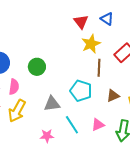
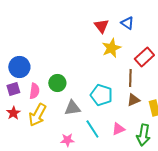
green circle: (37, 67) -> (57, 83), moved
brown line: (99, 68) -> (130, 78), moved

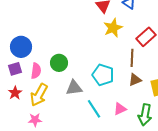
pink star: (67, 140) -> (35, 120), moved

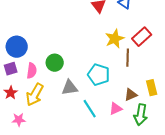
yellow star: (113, 28) -> (115, 39), moved
brown triangle: (135, 80) -> (131, 95), moved
pink star: (35, 120) -> (19, 120), moved

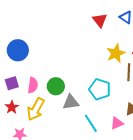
blue circle: (17, 47) -> (18, 50), moved
green circle: (55, 63) -> (56, 86), moved

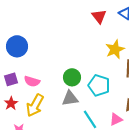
pink semicircle: (33, 85) -> (32, 81), turned 98
green circle: (56, 86) -> (72, 77), moved

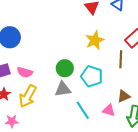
yellow star: (115, 49) -> (95, 40), moved
pink triangle: (116, 119) -> (109, 110), turned 40

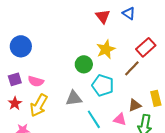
brown line: (121, 59) -> (132, 68), turned 42
green circle: (65, 68) -> (84, 64), moved

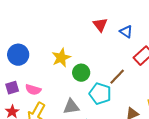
blue triangle: (129, 13) -> (126, 32), moved
yellow star: (106, 49) -> (61, 58), moved
brown line: (132, 68) -> (117, 77), moved

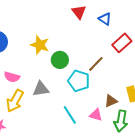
yellow star: (61, 58) -> (40, 45), turned -30
gray triangle: (71, 107) -> (41, 89), moved

